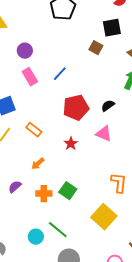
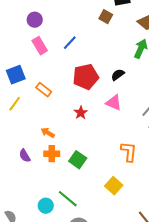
orange rectangle: (34, 130) -> (44, 90), moved
orange arrow: (38, 164) -> (48, 133), turned 72
purple semicircle: (15, 187) -> (25, 156), turned -80
orange cross: (44, 194) -> (52, 154), moved
yellow square: (104, 217) -> (114, 186), size x0.7

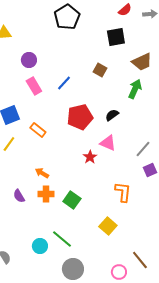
brown square: (106, 17) -> (100, 70), moved
red star: (81, 113) -> (90, 157), moved

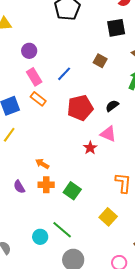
orange rectangle: (38, 130) -> (38, 99), moved

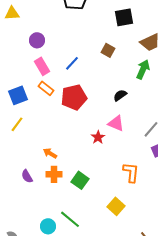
red pentagon: (80, 108) -> (74, 97), moved

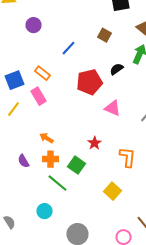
pink rectangle: (42, 66) -> (38, 96), moved
black semicircle: (120, 95) -> (116, 69), moved
red pentagon: (74, 97) -> (90, 82), moved
red star: (98, 137) -> (94, 143), moved
green line: (70, 219) -> (58, 183), moved

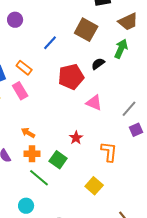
brown square: (104, 35) -> (86, 30), size x1.6

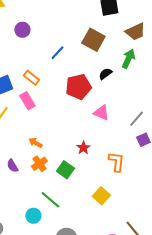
orange cross: (32, 154) -> (39, 164), turned -35
green line: (39, 178) -> (50, 200), moved

